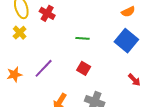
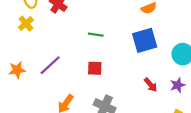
blue square: (126, 41) -> (145, 40), turned 30
red square: (84, 68) -> (95, 68), turned -32

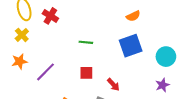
orange star: (17, 70) -> (19, 61), moved
red arrow: (151, 85) -> (113, 85), moved

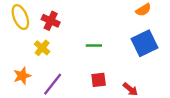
yellow cross: (22, 35) -> (42, 48), moved

